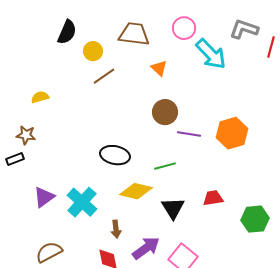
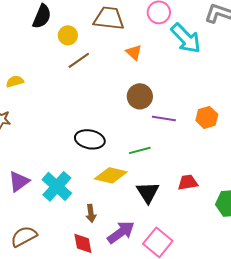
orange hexagon: (232, 133) -> (207, 117), size x0.7

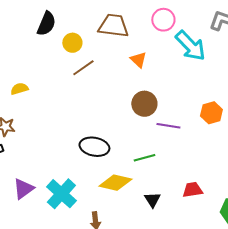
orange hexagon: (207, 117) -> (211, 113), moved
black triangle: (148, 192) -> (152, 200), size x0.7

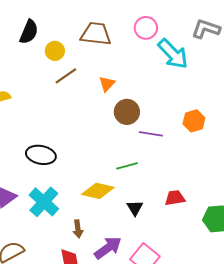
orange triangle: (138, 60) -> (107, 84), moved, turned 30
black ellipse: (94, 147) -> (41, 155), moved

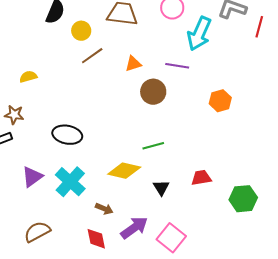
cyan arrow: (173, 54) -> (199, 34), turned 68
orange triangle: (107, 84) -> (133, 64), turned 30
purple line: (151, 134) -> (177, 66), moved
brown arrow: (78, 229) -> (104, 209), turned -60

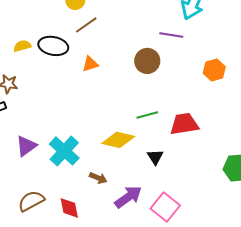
orange triangle: (133, 64) -> (90, 64), moved
black ellipse: (67, 135) -> (53, 46), moved
red trapezoid: (201, 178) -> (184, 124), moved, size x1.4
red diamond: (96, 239) -> (69, 208), moved

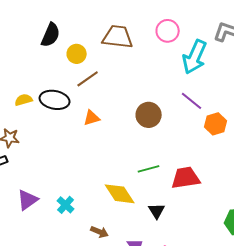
purple line: (171, 35) -> (192, 101), moved, turned 30
yellow diamond: (118, 140) -> (120, 194), turned 44
cyan cross: (64, 151) -> (66, 205), size x0.6

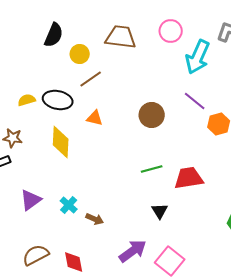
orange triangle: (92, 118) -> (95, 118), turned 30
yellow diamond: (120, 194) -> (61, 142), moved, turned 36
brown arrow: (100, 232) -> (95, 219), moved

